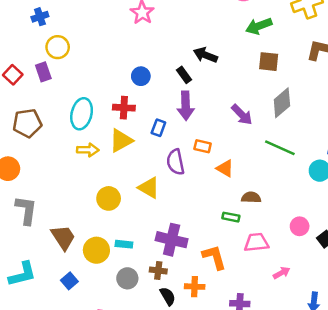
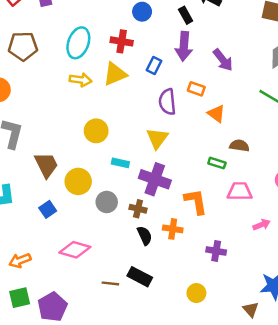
purple arrow: (242, 115) -> (223, 60), moved
yellow triangle: (149, 188) -> (157, 138), moved, turned 30
cyan rectangle: (124, 244) -> (120, 163), moved
gray circle: (127, 278) -> (107, 202), moved

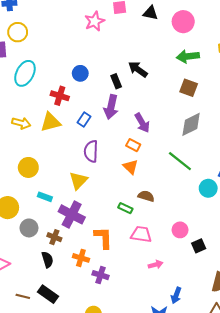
cyan ellipse: (78, 43) -> (25, 73), moved
orange rectangle: (196, 89) -> (133, 145), moved
black semicircle: (145, 236) -> (47, 260), moved
purple cross: (216, 251) -> (101, 275), moved

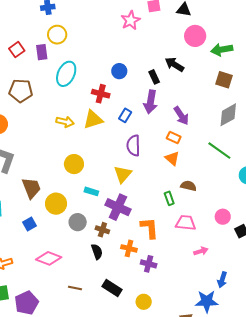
pink circle: (183, 22) -> (195, 36), moved
green rectangle: (125, 208) -> (169, 198), turned 48
black rectangle: (48, 294) -> (112, 288), moved

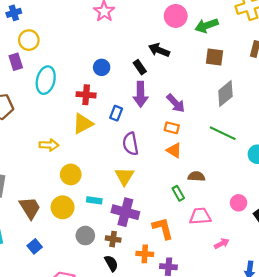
yellow arrow: (65, 122) -> (49, 145), moved
yellow circle: (56, 204) -> (63, 207), moved

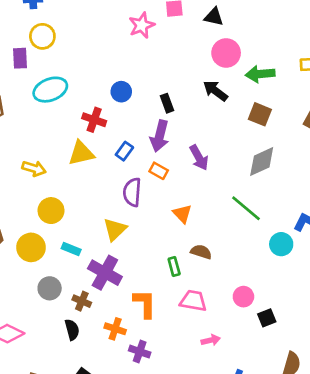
black arrow: (159, 50) -> (215, 91), moved
cyan ellipse: (46, 80) -> (50, 90), turned 40
orange rectangle: (172, 128) -> (159, 171), moved

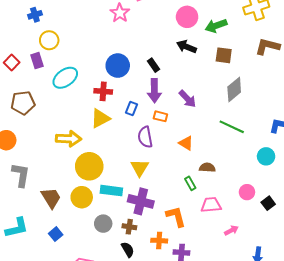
blue circle: (121, 92) -> (118, 66), size x1.5
yellow arrow: (34, 168) -> (69, 139), size x1.4
yellow circle: (51, 211) -> (89, 166), size x1.4
cyan circle: (281, 244) -> (266, 156), moved
cyan rectangle: (71, 249) -> (111, 191), size x1.5

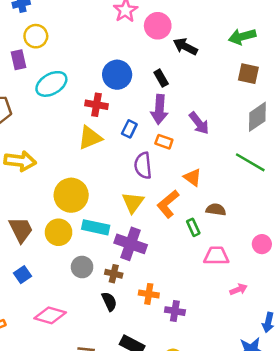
pink circle: (187, 17) -> (158, 26), moved
black arrow: (187, 47) -> (185, 46), moved
yellow arrow: (69, 139) -> (20, 161), moved
orange L-shape: (176, 216) -> (168, 204), moved, turned -120

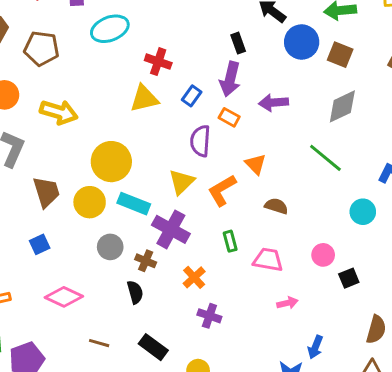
blue circle: (117, 75) -> (302, 42), moved
purple arrow: (199, 123) -> (273, 103), turned 115
green rectangle: (193, 227) -> (230, 241), moved
orange cross: (149, 294) -> (194, 277), moved, turned 30

